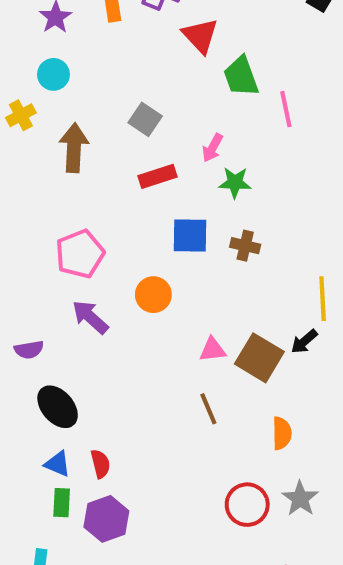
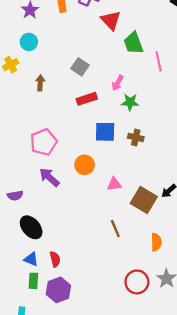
brown arrow: (74, 148) -> (40, 83), size x0.6
pink triangle: (213, 350) -> (114, 184), moved

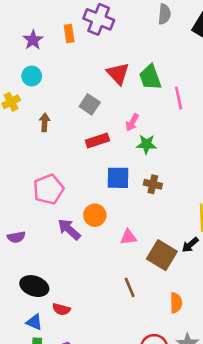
red triangle: (111, 20) -> (118, 73), moved
purple arrow: (49, 177) -> (69, 229), moved
purple semicircle: (15, 195) -> (16, 237), moved
black ellipse: (31, 227) -> (34, 286), turned -30
red semicircle: (55, 259) -> (61, 309), moved, turned 119

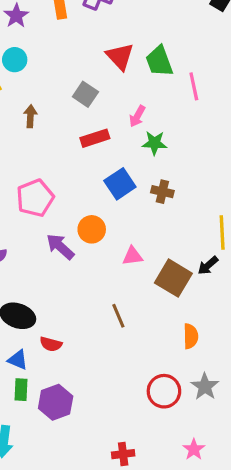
blue square: (118, 178) -> (120, 184), turned -35
brown line: (130, 287) -> (118, 316), moved

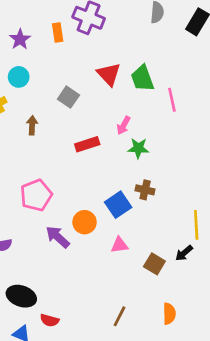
gray square: (85, 94) -> (68, 97), moved
blue square: (120, 184) -> (118, 205), moved
brown square: (173, 278) -> (154, 264), size x0.7
brown line: (118, 316) -> (119, 316), moved, turned 50

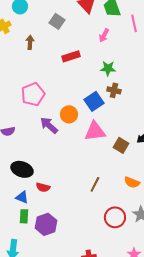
pink arrow: (124, 125) -> (104, 35), moved
green star: (138, 148) -> (108, 68), moved
pink triangle: (119, 245) -> (95, 131), size x1.6
orange semicircle: (169, 314) -> (132, 182), turned 112

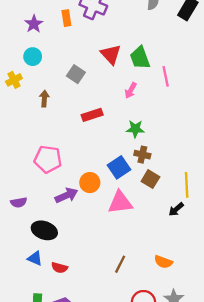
pink pentagon: (33, 94) -> (48, 159), turned 30
purple arrow: (49, 125) -> (66, 195), turned 114
brown square: (121, 145) -> (150, 179), moved
black ellipse: (22, 169) -> (44, 230), moved
blue triangle: (22, 197) -> (35, 258), moved

